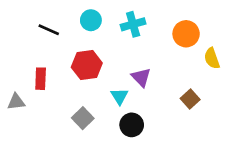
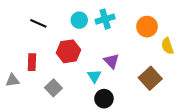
cyan circle: (91, 20) -> (79, 20), moved
brown square: (190, 99) -> (150, 78), size x1.5
gray square: (83, 118) -> (53, 88), moved

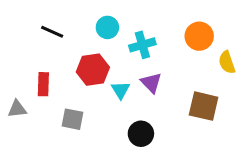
cyan cross: (105, 19) -> (142, 45), moved
cyan triangle: (94, 76) -> (121, 90), moved
brown square: (150, 78) -> (204, 106), turned -35
gray square: (53, 88) -> (72, 119), turned -35

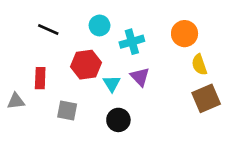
yellow semicircle: (227, 62) -> (199, 65), moved
brown square: (204, 106) -> (206, 98), moved, turned -36
black circle: (141, 134) -> (118, 120), moved

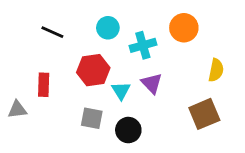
orange circle: (185, 34) -> (184, 28), moved
yellow semicircle: (199, 65) -> (216, 70), turned -150
brown square: (206, 98) -> (204, 114), moved
gray square: (67, 110) -> (92, 118), moved

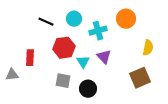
black line: (52, 32) -> (46, 22), moved

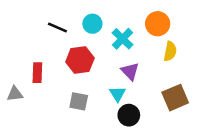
cyan cross: (98, 31) -> (123, 39), turned -30
yellow semicircle: (148, 48) -> (170, 51), moved
cyan triangle: (83, 62) -> (118, 94), moved
black circle: (88, 89) -> (129, 115), moved

